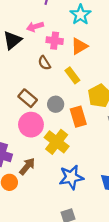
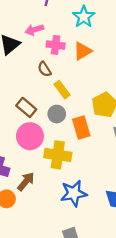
yellow rectangle: (72, 75) -> (62, 90), moved
yellow cross: (57, 142) -> (58, 155), turned -30

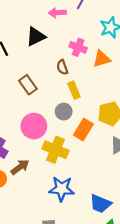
pink arrow: (34, 30) -> (57, 13), moved
brown rectangle: (26, 107) -> (28, 85), moved
orange rectangle: (81, 127) -> (83, 130), turned 35

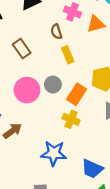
gray circle: (64, 112) -> (53, 85), moved
yellow cross: (55, 150) -> (71, 119), moved, size x0.7

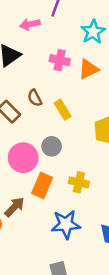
brown semicircle: (56, 32) -> (35, 98), moved
orange rectangle: (76, 94) -> (42, 185), moved

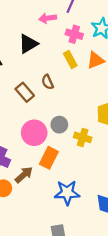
pink cross: (60, 60) -> (74, 34), moved
yellow rectangle: (63, 110) -> (70, 60), moved
yellow cross: (79, 182) -> (83, 137), moved

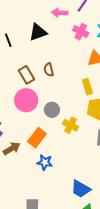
yellow rectangle: (70, 60) -> (87, 87), moved
pink circle: (34, 133) -> (26, 100), moved
blue star: (67, 193) -> (45, 162), moved, size x0.7

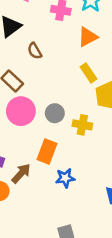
brown semicircle: (49, 70) -> (35, 51), moved

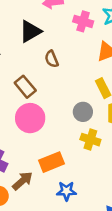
gray circle: (55, 113) -> (83, 112), moved
orange rectangle: (47, 152) -> (51, 162), turned 40

